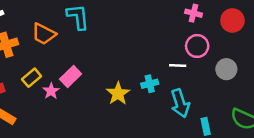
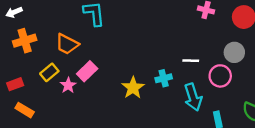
orange trapezoid: (44, 34) -> (67, 44), moved
pink circle: (197, 46) -> (220, 76), moved
gray circle: (226, 69) -> (234, 52), moved

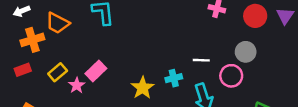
orange trapezoid: (67, 44) -> (58, 23), moved
red rectangle: (15, 84) -> (23, 70), moved

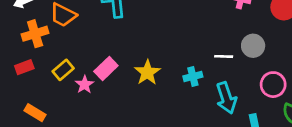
gray circle: (246, 52) -> (253, 46), moved
pink circle: (231, 76) -> (273, 85), moved
yellow star: (143, 88) -> (147, 73), moved

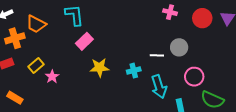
pink rectangle: (106, 68) -> (84, 41), moved
yellow star: (147, 73) -> (99, 68), turned 30

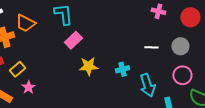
gray circle: (179, 47) -> (180, 46), moved
white line: (157, 55) -> (151, 47), moved
yellow rectangle: (36, 65) -> (17, 69), moved
pink star: (52, 77) -> (28, 87), moved

